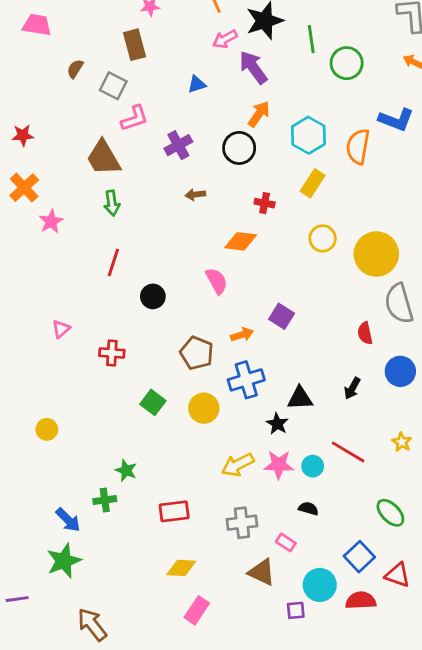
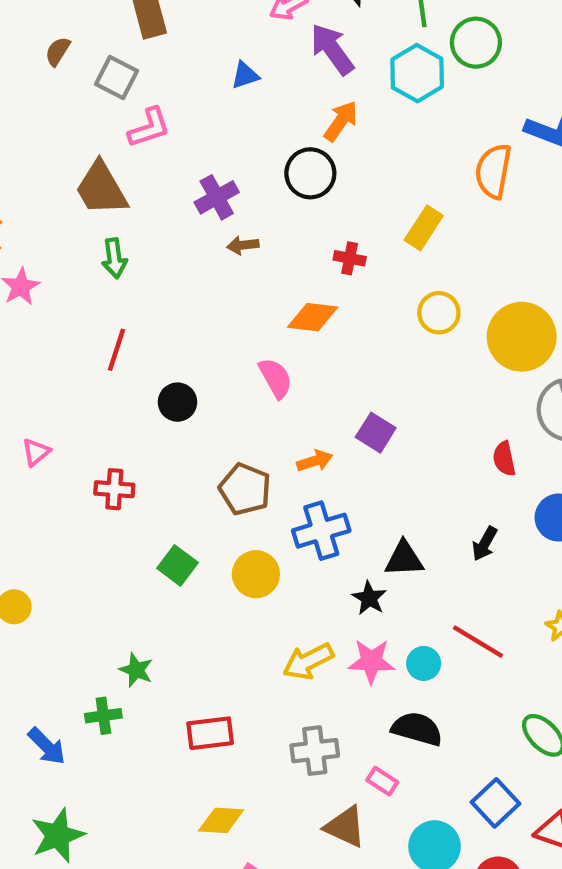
cyan hexagon: (308, 135) -> (417, 73), moved
purple cross: (178, 145) -> (217, 197), moved
black semicircle: (308, 509) -> (417, 729), size x1.6
green star: (64, 561) -> (58, 836), moved

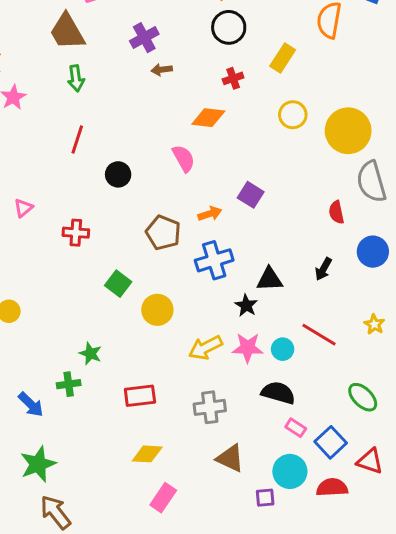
black circle: (310, 173) -> (229, 27), moved
red cross: (350, 258) -> (233, 78), turned -30
yellow circle: (256, 574) -> (157, 310), moved
pink rectangle: (382, 781) -> (296, 428), moved

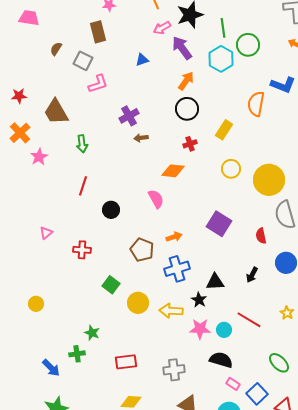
brown trapezoid: (67, 32) -> (56, 112), moved
purple square: (251, 195) -> (219, 224), moved, size x1.4
yellow arrow: (205, 348) -> (171, 311), moved, turned 30

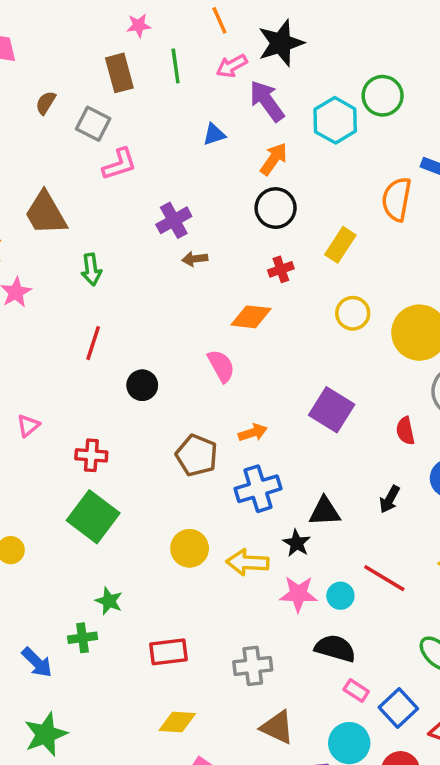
green line: (223, 28) -> (176, 66), moved
blue triangle: (142, 60) -> (214, 134), moved
green square: (111, 285) -> (93, 517), moved, size x1.6

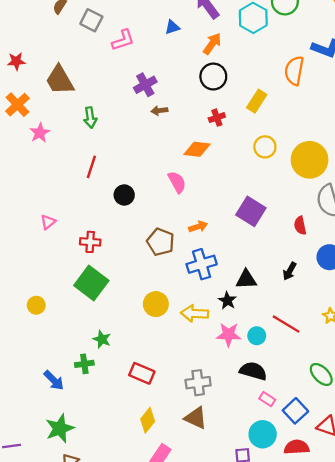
pink L-shape: (119, 164) -> (123, 40), moved
red rectangle: (169, 652) -> (142, 373), turned 30
yellow diamond: (177, 722) -> (148, 420), turned -55
brown triangle: (277, 727) -> (196, 418), moved

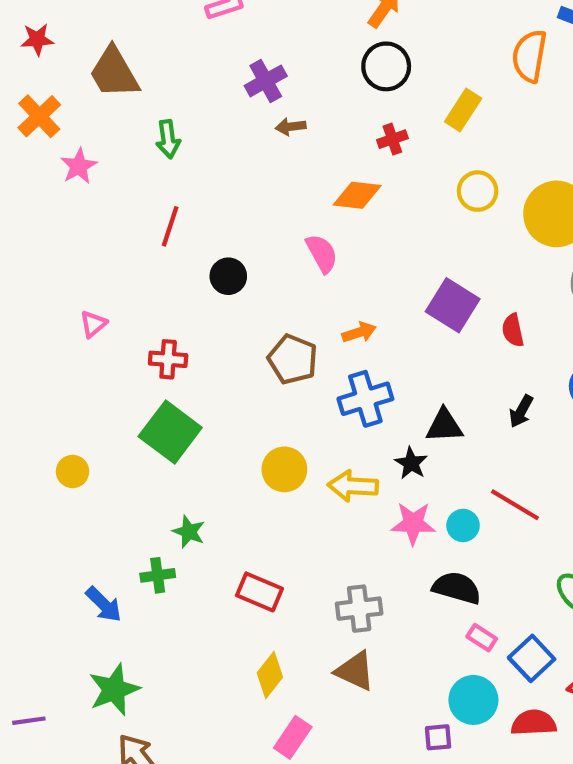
red semicircle: (300, 225) -> (513, 330), moved

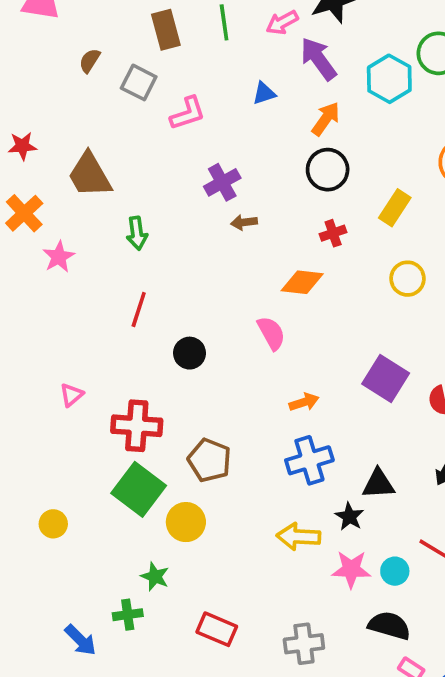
red cross: (168, 359) -> (137, 426), size x1.5
brown pentagon: (293, 359) -> (209, 460), moved
yellow circle: (284, 469) -> (186, 522), moved

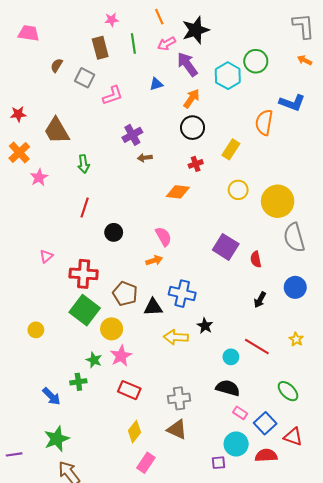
pink semicircle: (271, 333) -> (163, 237), moved
orange arrow: (304, 402) -> (154, 260), moved
blue cross: (309, 460) -> (182, 294), turned 30
black triangle: (378, 484) -> (153, 307), moved
pink star: (351, 569) -> (121, 356), moved, turned -30

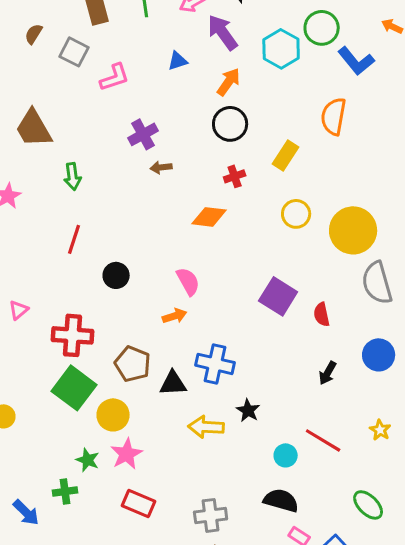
blue L-shape: (292, 103) -> (356, 61), moved, turned 30

